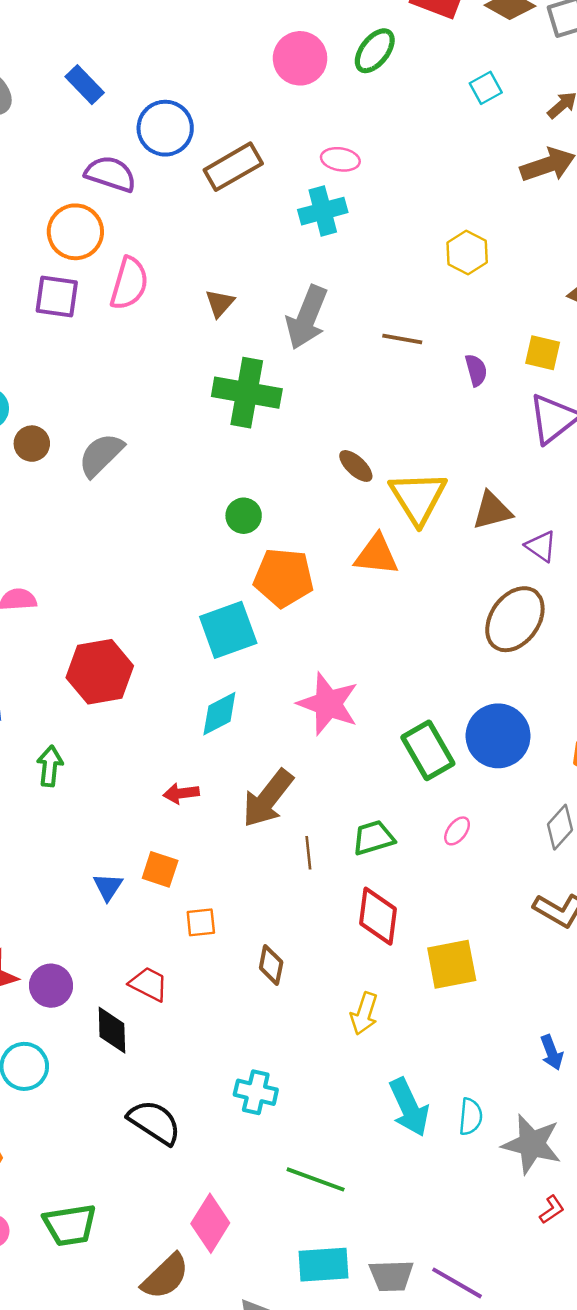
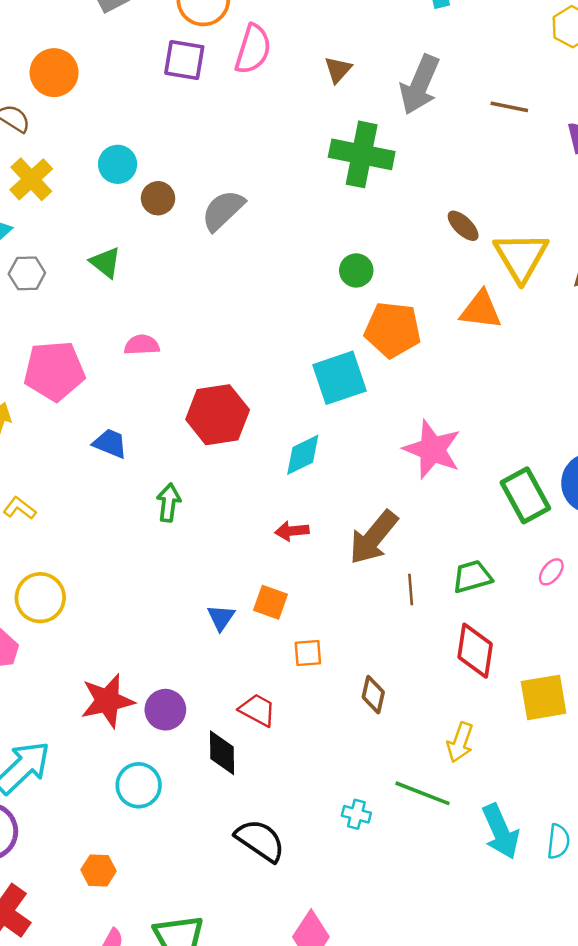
cyan diamond: (219, 714) -> (303, 455), moved
cyan cross: (256, 1092) -> (356, 814), size x0.7
green line: (316, 1179) -> (423, 793), moved

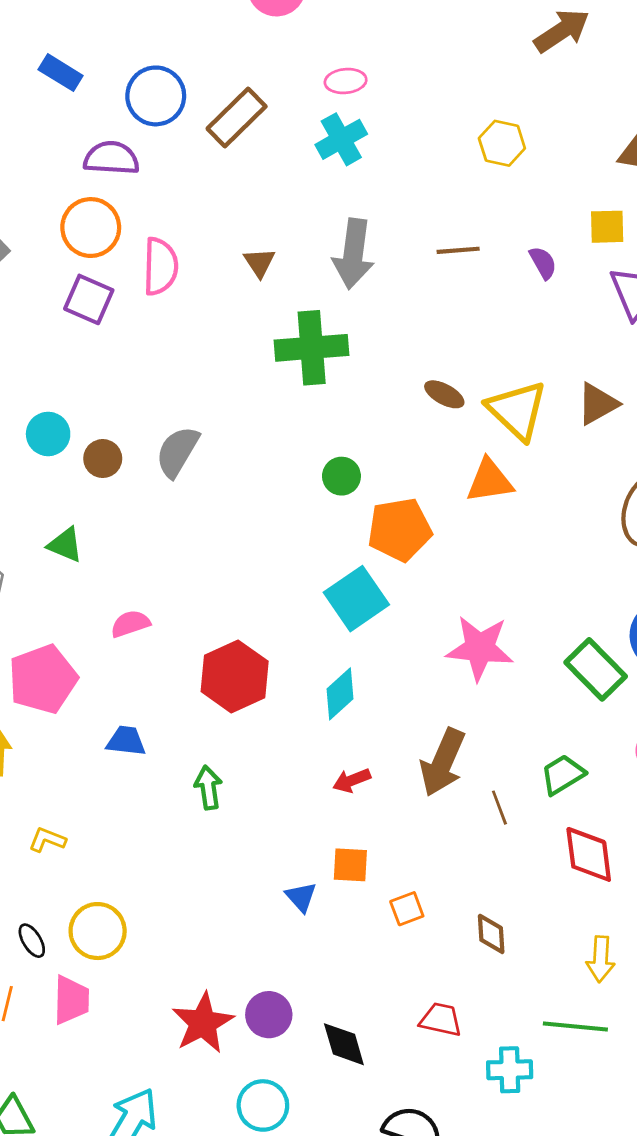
purple square: (184, 60) -> (89, 299), turned 30
red trapezoid: (257, 710) -> (441, 1020), moved
cyan cross: (356, 814) -> (510, 1070), size x1.4

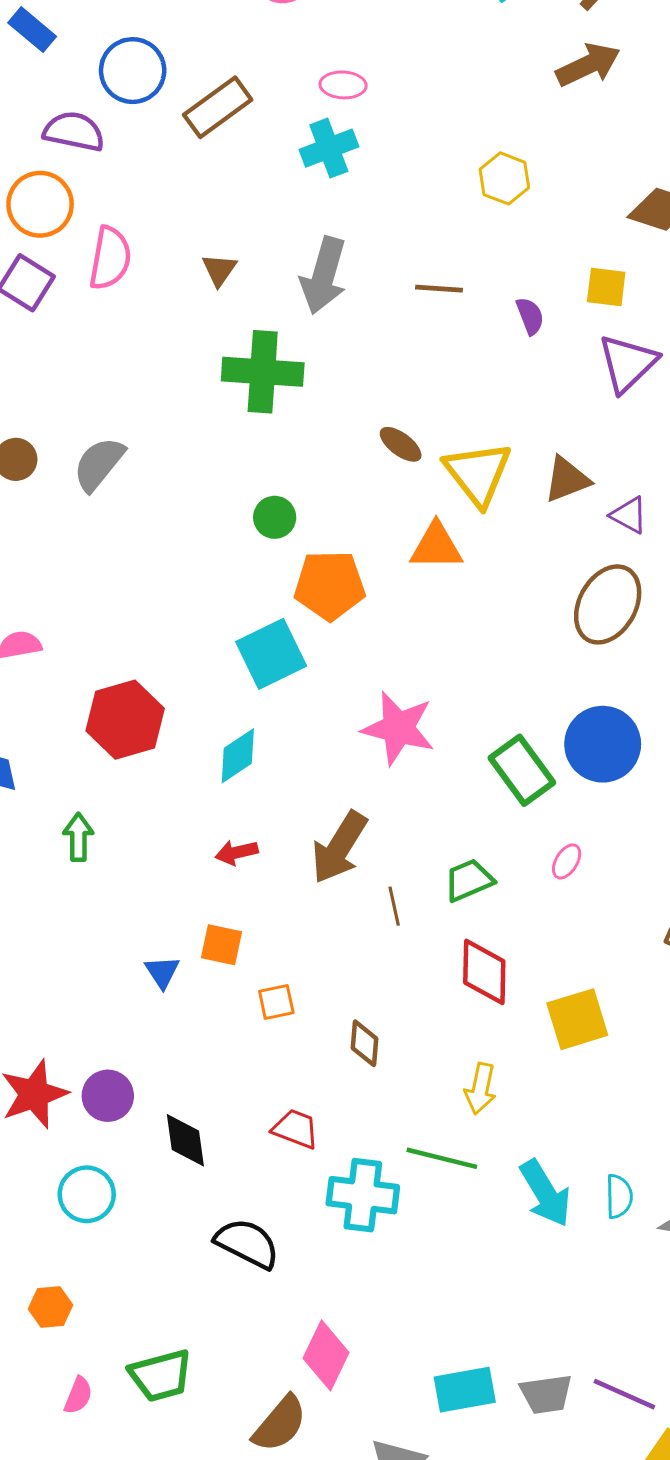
cyan cross: (510, 1070) -> (363, 1195), size x1.4

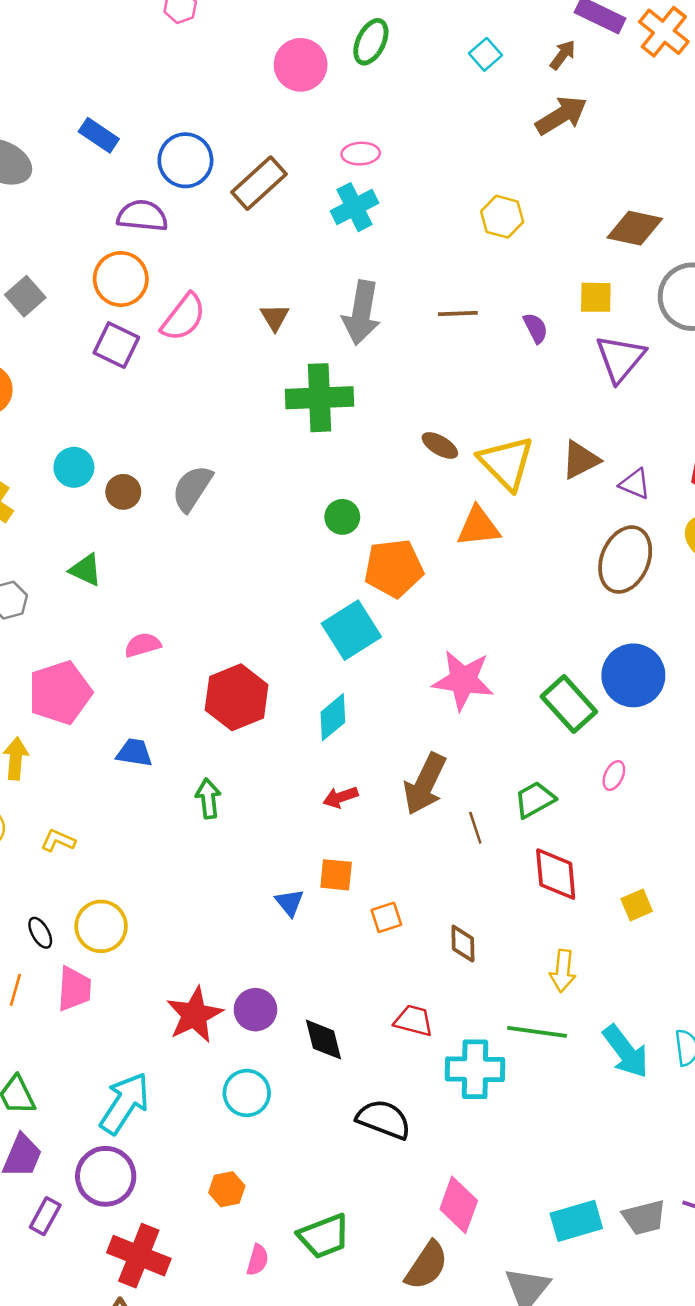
pink semicircle: (110, 258) -> (183, 317), turned 34
yellow square: (577, 1019) -> (637, 905), size x0.6

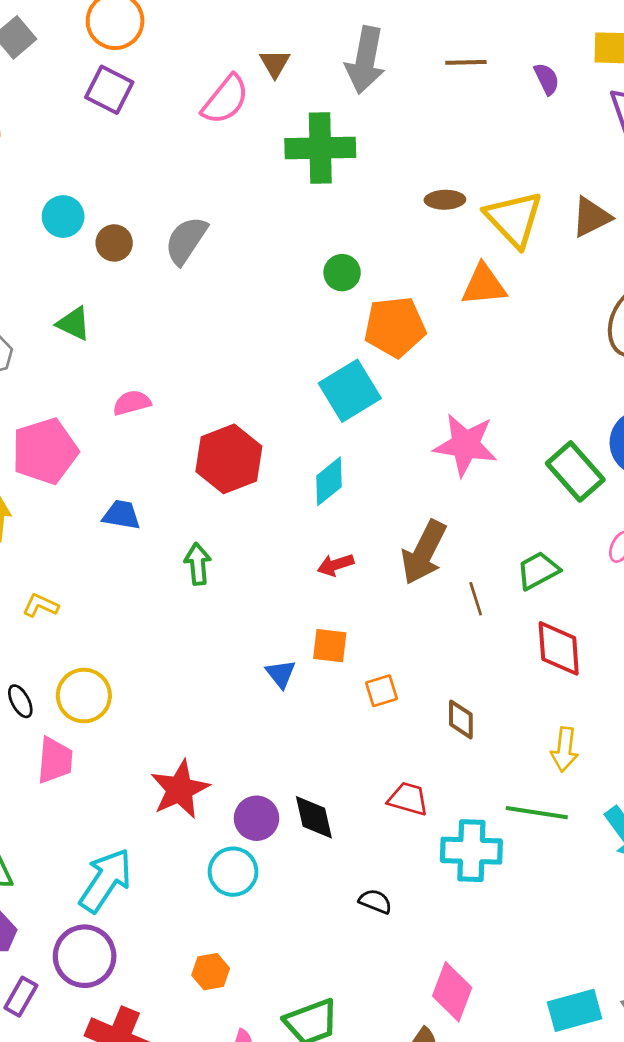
pink semicircle: (183, 317) -> (225, 100), moved
brown ellipse: (440, 445) -> (445, 200), turned -33
purple circle: (255, 1010) -> (257, 818), moved
black semicircle: (384, 1119) -> (375, 901), size x0.6

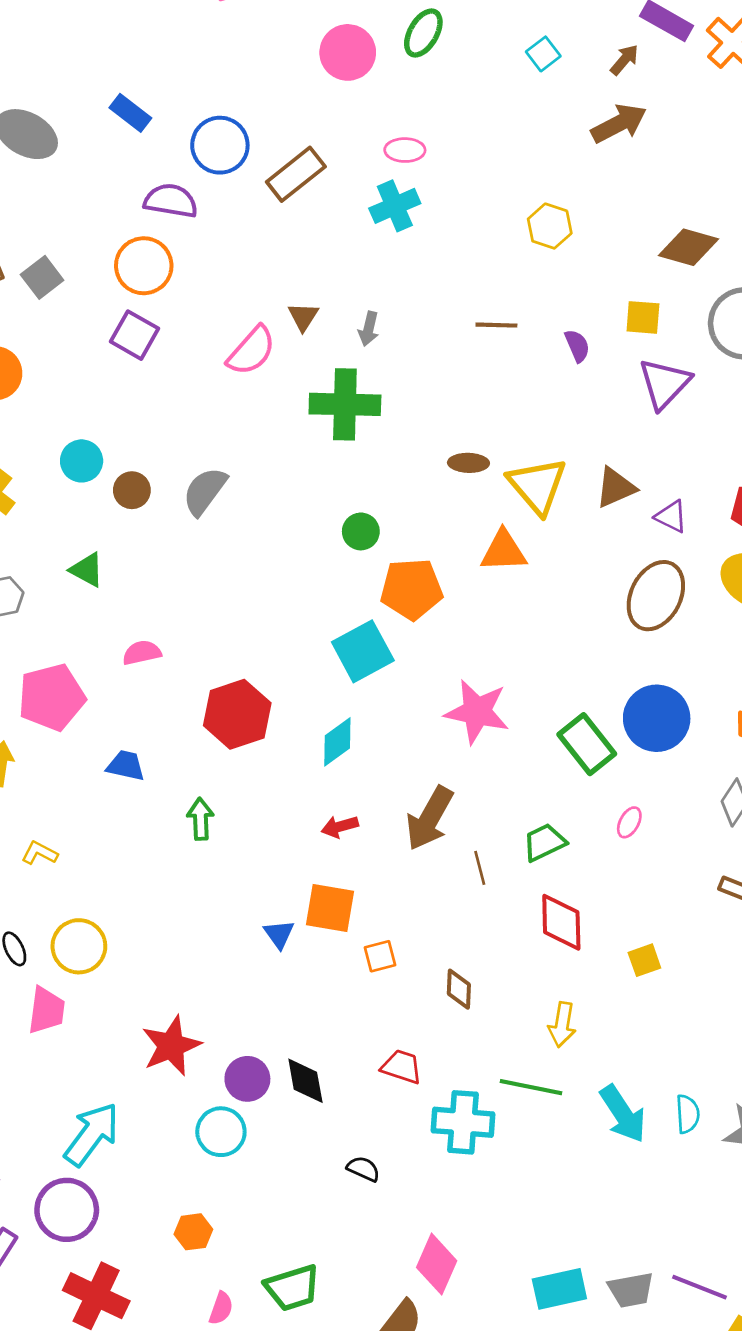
gray arrow: (365, 60) -> (369, 329), moved, size x0.5
orange square: (330, 646) -> (330, 908), size x1.4

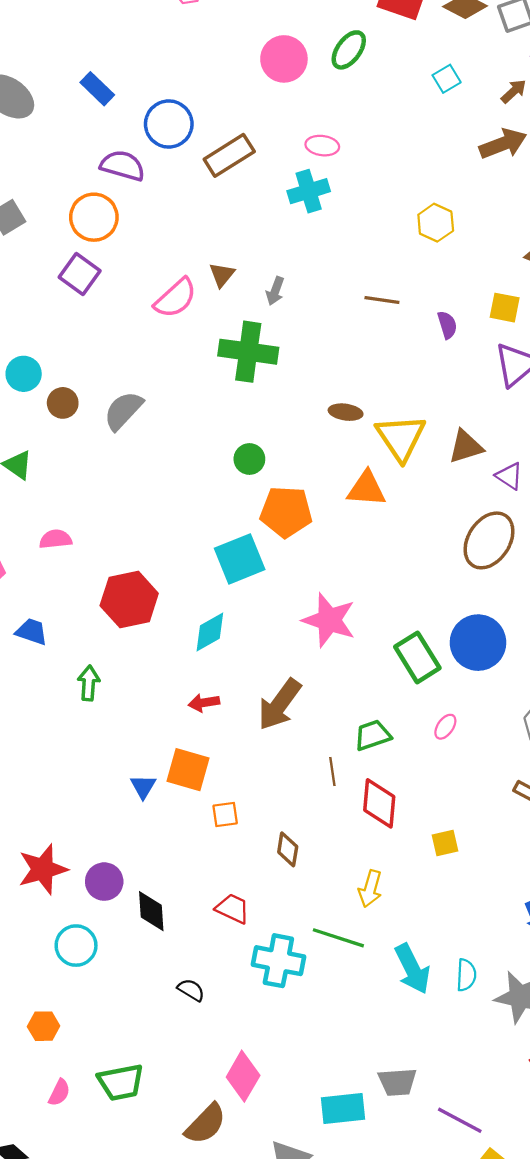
brown line: (480, 868) -> (332, 772), moved
purple circle: (247, 1079) -> (104, 882), moved
gray trapezoid: (631, 1290) -> (397, 1082), moved

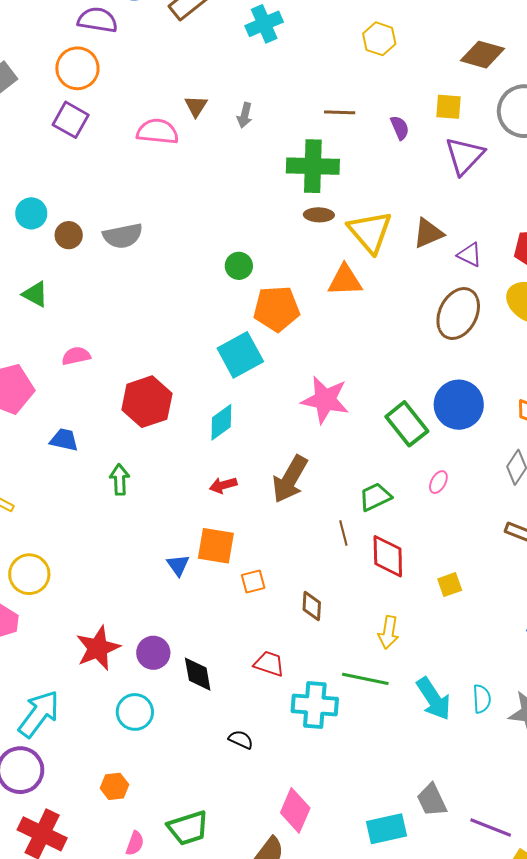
pink semicircle: (175, 298) -> (157, 132), turned -126
green cross: (248, 352) -> (313, 166), moved
gray semicircle: (123, 411) -> (123, 236), turned -138
gray trapezoid: (397, 1082) -> (432, 800), turned 75

